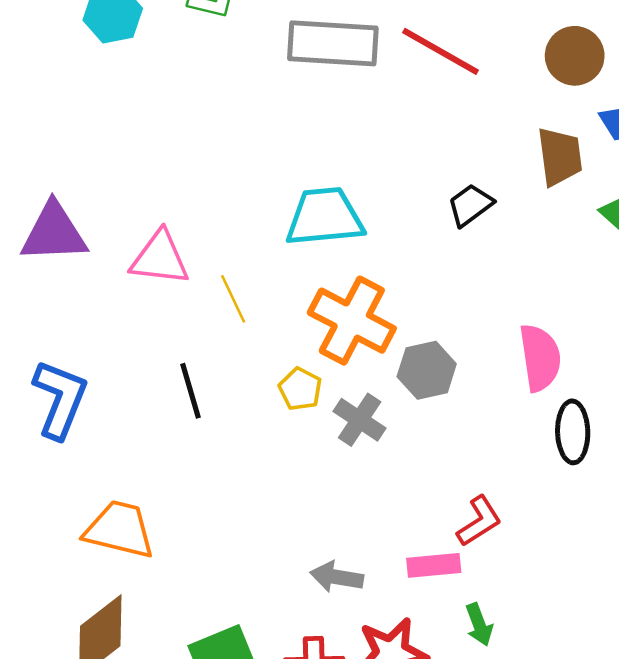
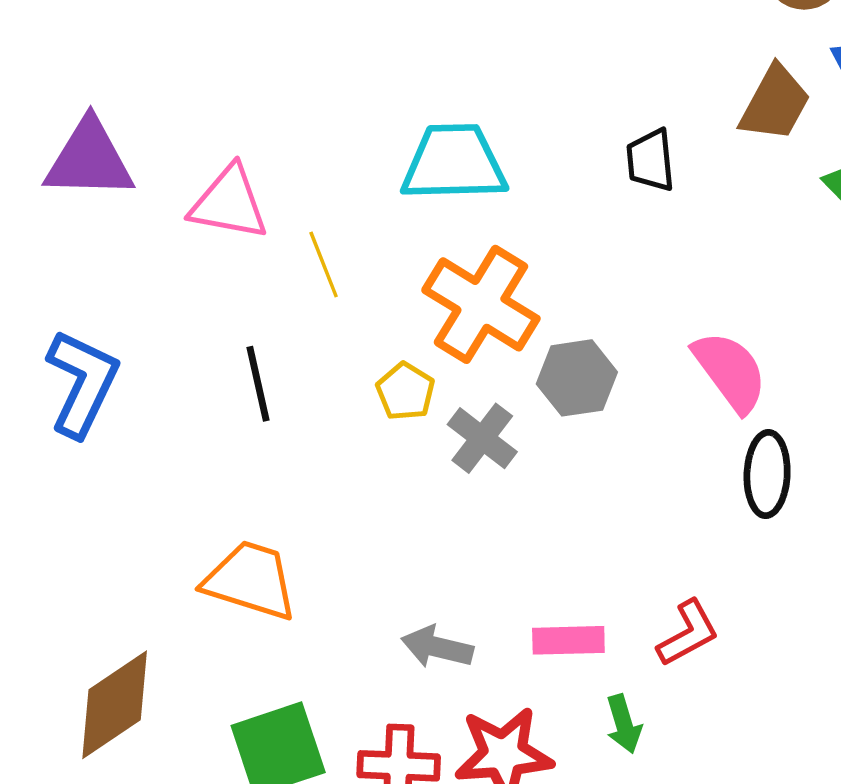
brown trapezoid: (560, 157) -> (775, 103), turned 32
black trapezoid: (470, 205) -> (650, 160), turned -63
pink semicircle: (540, 358) -> (730, 371), turned -32
red L-shape: (479, 521) -> (688, 633), moved
orange trapezoid: (120, 530) -> (250, 580), moved

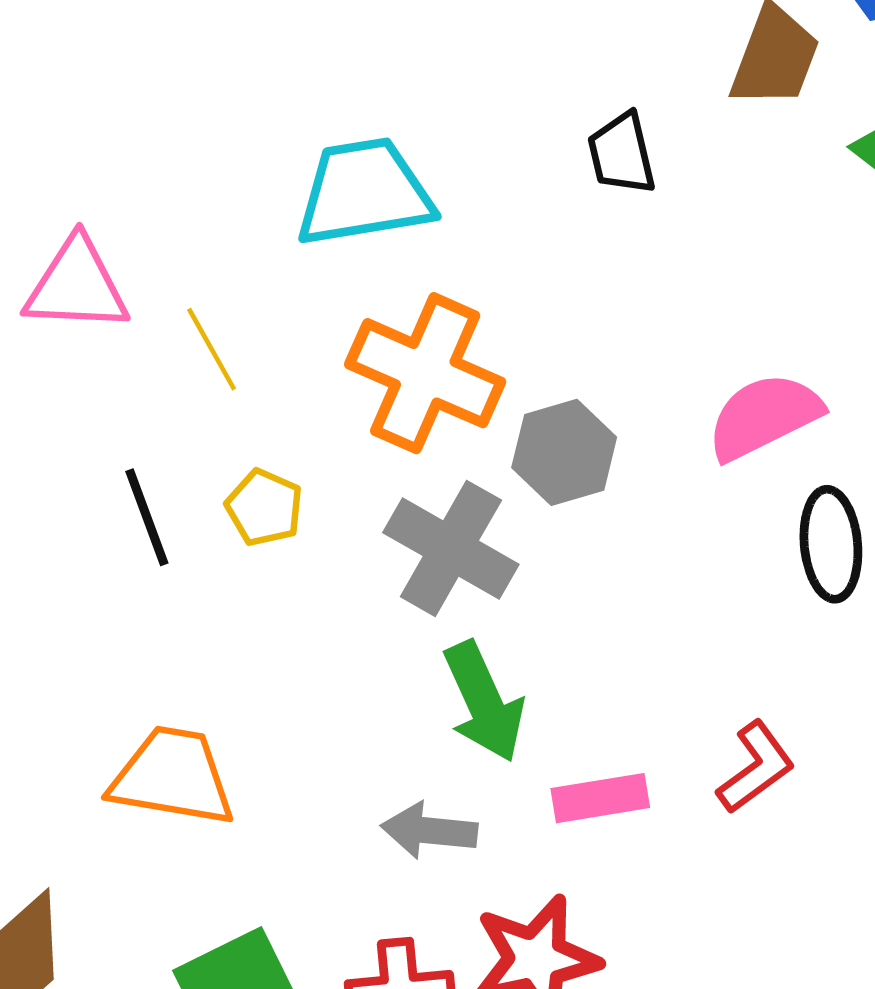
pink semicircle: (730, 371) -> (764, 416), turned -72
yellow pentagon: (405, 392) -> (264, 508), moved
gray cross: (482, 438) -> (451, 548), size x1.4
green arrow: (624, 724) -> (484, 702), moved, size x1.6

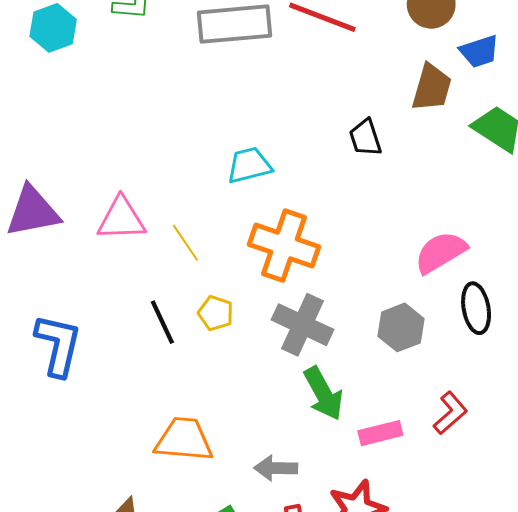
cyan trapezoid: (364, 192) -> (249, 165), size x0.7
gray hexagon: (564, 452) -> (401, 327), moved
gray arrow: (429, 831) -> (276, 468), moved

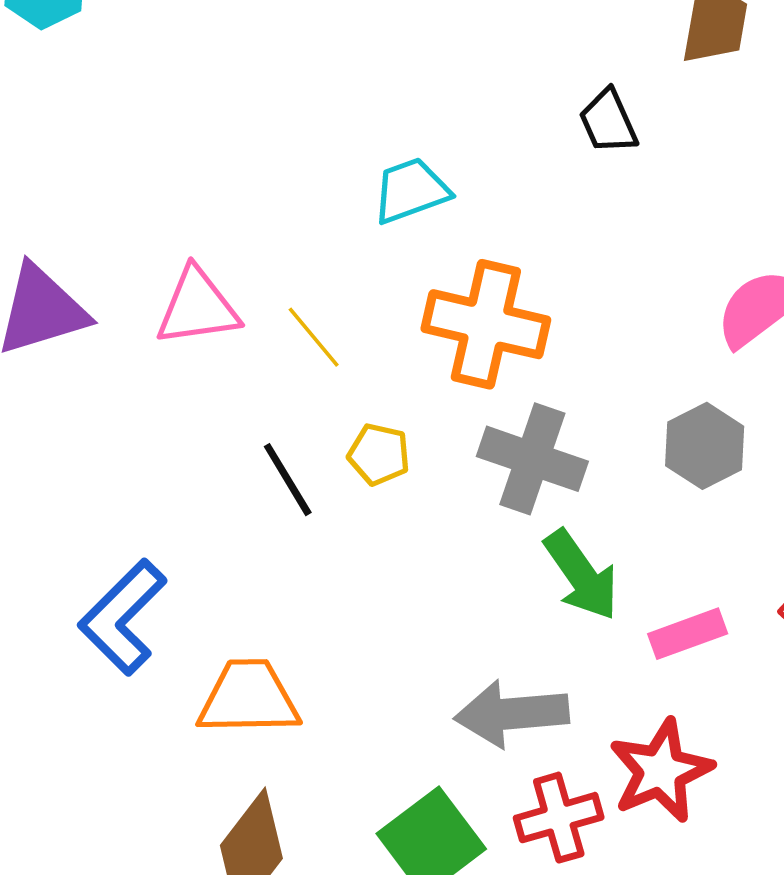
blue L-shape: (58, 345) -> (123, 617), moved, turned -142
orange trapezoid: (184, 440) -> (249, 698), moved
gray arrow: (276, 468) -> (512, 714), size x1.5

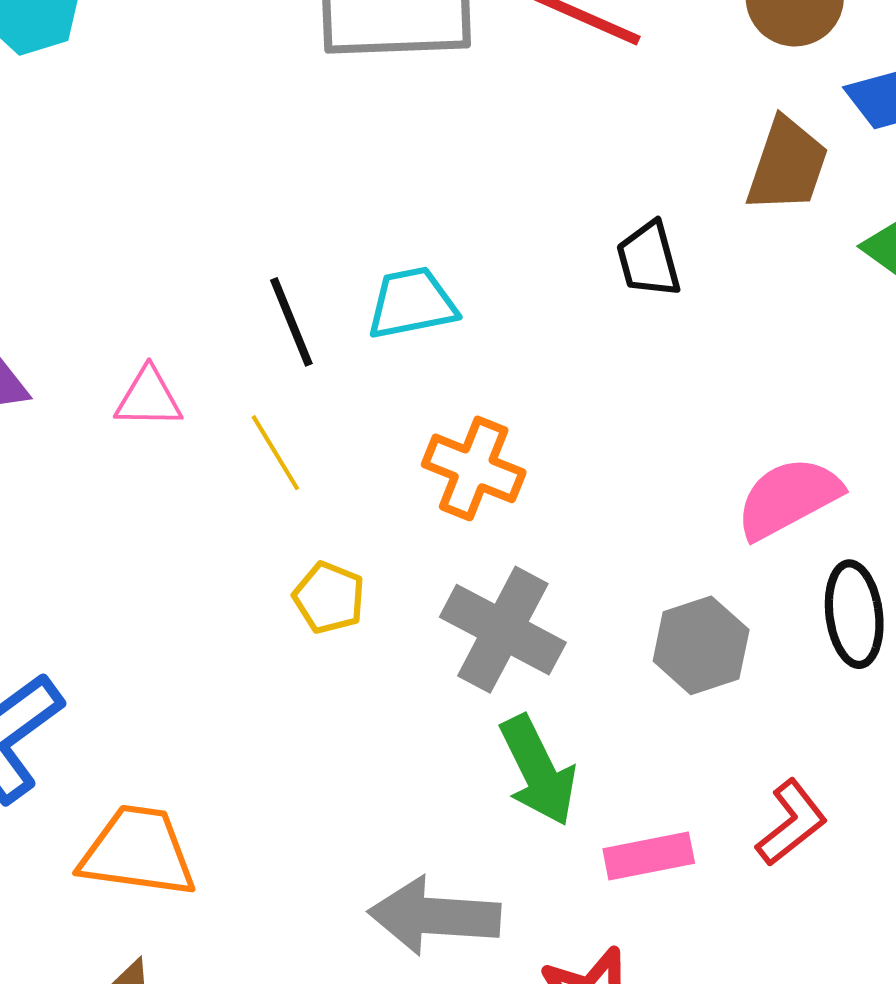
pink triangle: (197, 307) -> (149, 398), size x0.7
orange cross: (486, 324) -> (474, 468), size x0.7
black line: (288, 480) -> (291, 322), moved

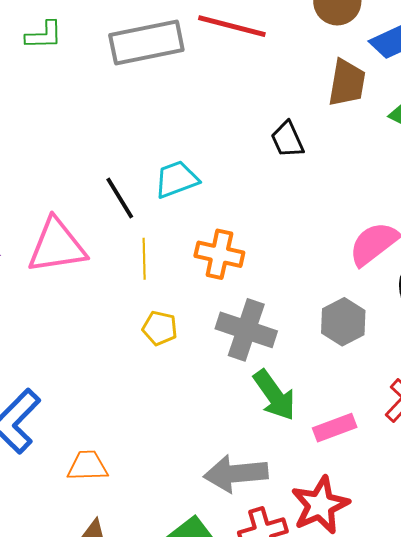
pink triangle: (149, 398) -> (57, 246), size x1.8
yellow line: (275, 453) -> (144, 259), moved, turned 39
orange trapezoid: (138, 852) -> (88, 466), size x0.7

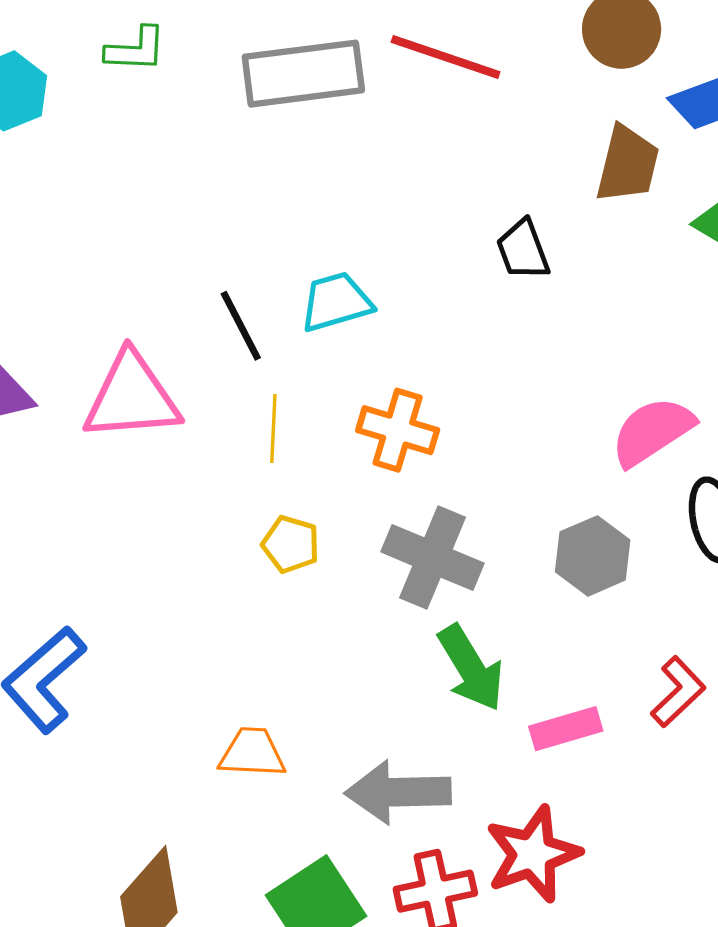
orange trapezoid: (88, 466) -> (252, 753), moved

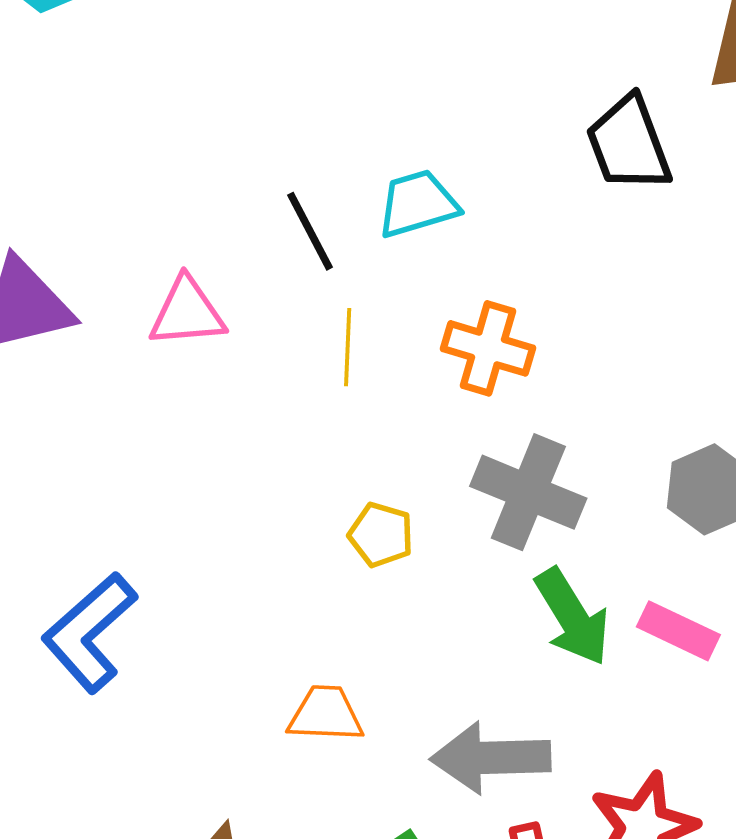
black trapezoid: (523, 250) -> (629, 144), size x1.4
pink triangle: (132, 397) -> (187, 312), size x0.7
yellow pentagon: (291, 544) -> (381, 535), moved
pink rectangle: (566, 729) -> (678, 631), moved, turned 42

